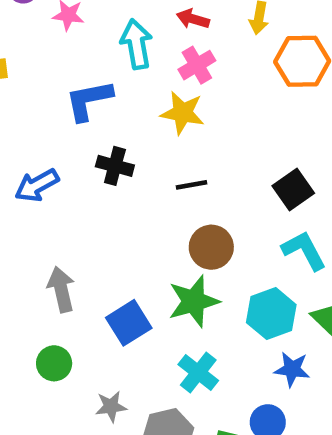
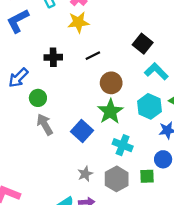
blue L-shape: (89, 100) -> (18, 21), moved
green circle: (54, 363) -> (38, 98), moved

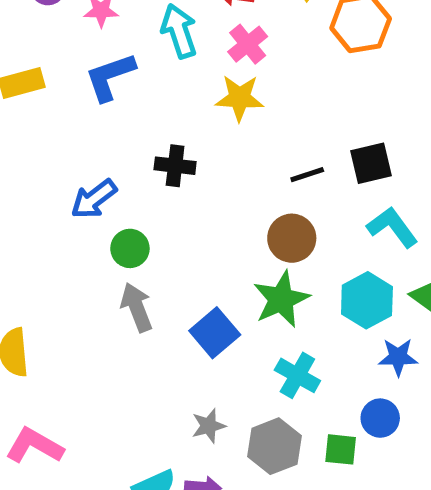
black square: (143, 44) -> (371, 163), turned 30
black line: (93, 56) -> (307, 175), moved

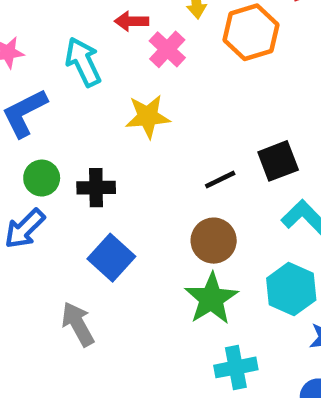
pink cross: (248, 44) -> (167, 49), moved
green circle: (130, 248) -> (42, 178), moved
blue square: (215, 333) -> (111, 258), moved
cyan cross: (297, 375) -> (236, 367), turned -33

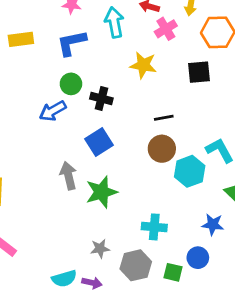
black square: (278, 161) -> (199, 72), moved
black line: (220, 180) -> (164, 118), moved
cyan hexagon: (291, 289) -> (190, 171), moved
green star: (211, 299) -> (101, 192), moved

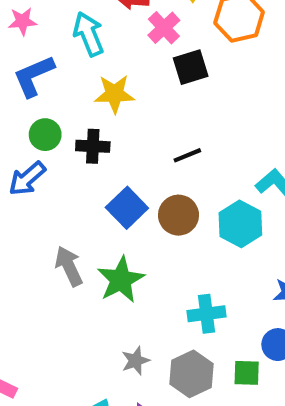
yellow star: (143, 65) -> (114, 94), moved
black square: (199, 72) -> (191, 67), moved
blue square: (99, 142) -> (127, 208), moved
brown circle: (162, 149) -> (179, 215), moved

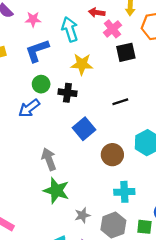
brown circle: (179, 215) -> (112, 155), moved
green star: (121, 280) -> (56, 191), moved, turned -30

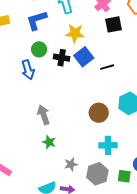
blue arrow: (29, 108) -> (28, 70), turned -72
blue square: (84, 129) -> (84, 57), moved
green star: (56, 191) -> (49, 142), size x0.6

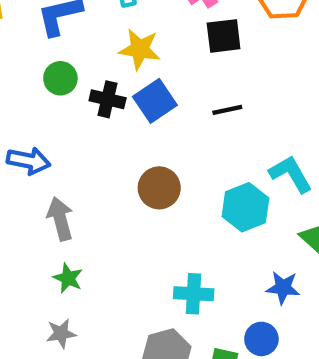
black line: (107, 67) -> (227, 110), moved
blue arrow: (28, 70) -> (29, 161), moved, turned -66
brown circle: (99, 113) -> (159, 188), moved
gray star: (71, 164) -> (61, 333), moved

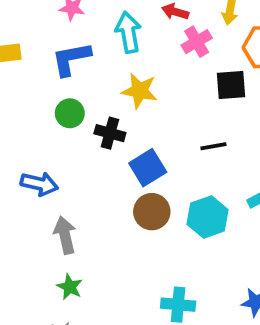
black square: (224, 36) -> (231, 85), moved
blue square: (155, 101) -> (148, 168), moved
cyan hexagon: (245, 207) -> (208, 217), moved

